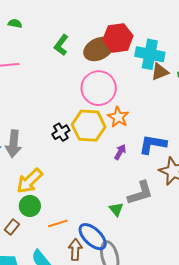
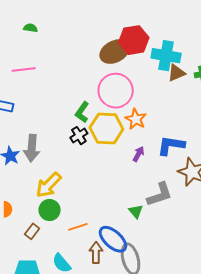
green L-shape: (61, 45) -> (82, 112), moved

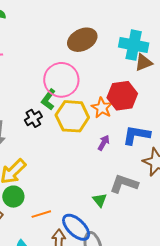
red hexagon: (134, 40) -> (122, 96), moved
pink circle: (116, 91) -> (61, 80), moved
black cross: (79, 136) -> (33, 118), moved
gray L-shape: (160, 195) -> (124, 184), turned -144

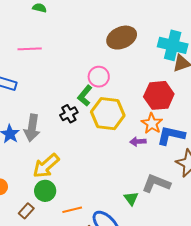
pink circle: (61, 80) -> (99, 77), size x0.6
orange star: (102, 108) -> (152, 123), moved
purple arrow: (104, 143) -> (138, 142), turned -126

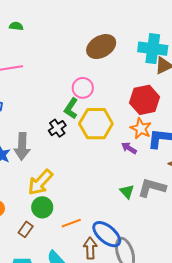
purple arrow: (138, 142) -> (129, 148), turned 42
green triangle: (131, 199) -> (127, 192), moved

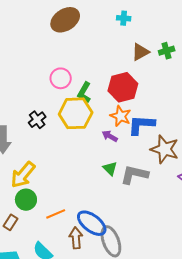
brown ellipse: (101, 47) -> (65, 20), moved
cyan cross: (153, 49) -> (124, 18), moved, size x0.5
green L-shape: (71, 108) -> (84, 93), moved
green triangle: (127, 192) -> (110, 168), moved

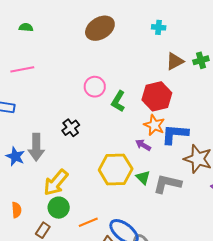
yellow hexagon: (76, 113) -> (116, 169), moved

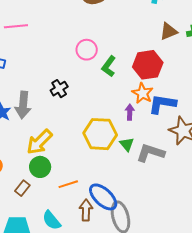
purple arrow: (143, 145) -> (130, 112), turned 56

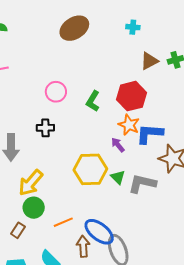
pink circle: (87, 50) -> (56, 92), moved
black cross: (59, 89) -> (45, 128), turned 36
purple arrow: (130, 112) -> (118, 145), turned -35

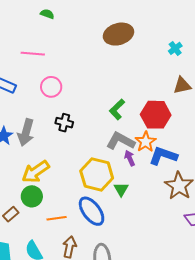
cyan cross: (133, 27) -> (175, 48), turned 32
pink circle: (56, 92) -> (51, 87), moved
gray L-shape: (142, 184) -> (121, 141), moved
blue ellipse: (99, 232) -> (92, 211), moved

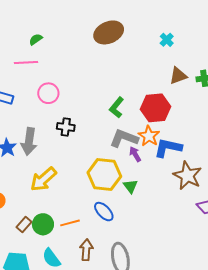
green semicircle: (47, 14) -> (36, 39), moved, turned -48
green circle: (32, 196) -> (43, 224), moved
blue ellipse: (92, 211) -> (104, 212), size x0.7

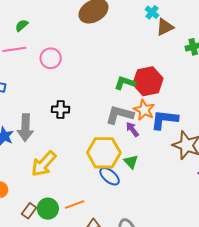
brown triangle: (178, 76) -> (165, 27), moved
pink circle: (48, 93) -> (51, 58), moved
green L-shape: (117, 107) -> (125, 83), moved, turned 75
blue ellipse: (104, 212) -> (110, 176), moved

